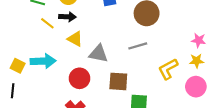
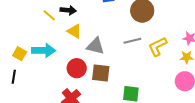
yellow L-shape: (168, 69) -> (158, 46), moved
brown square: (118, 81) -> (101, 73), moved

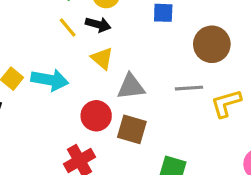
gray triangle: (96, 46) -> (131, 87), turned -30

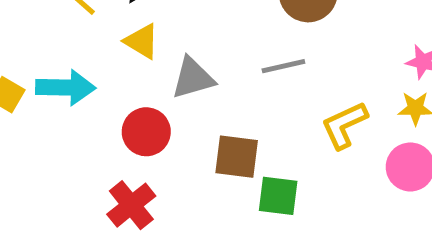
yellow L-shape: (226, 103) -> (344, 125), moved
brown square: (132, 129) -> (237, 157), moved

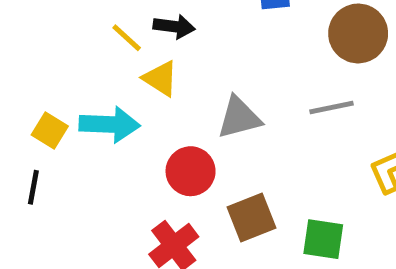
yellow triangle: (142, 41) -> (160, 78), moved
brown square: (237, 157) -> (252, 218), moved, turned -30

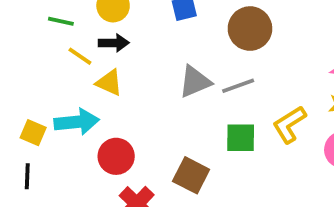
gray triangle: (239, 118) -> (195, 82), moved
red circle: (191, 171) -> (116, 156), moved
brown square: (252, 218) -> (191, 175), turned -33
green square: (323, 239) -> (241, 138), moved

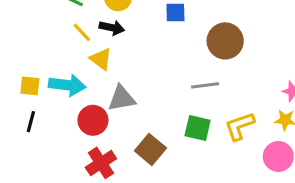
gray triangle: (195, 82) -> (122, 98), moved
yellow square: (33, 133) -> (30, 86), turned -30
black line: (27, 176) -> (31, 122), moved

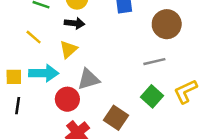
yellow line: (82, 32) -> (34, 37), moved
yellow triangle: (101, 59) -> (68, 49), turned 48
green square: (198, 128) -> (152, 96), turned 35

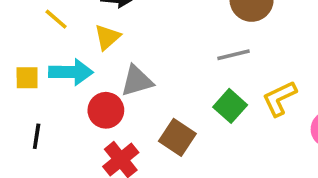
black line: (18, 106) -> (37, 136), moved

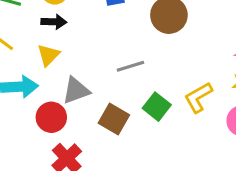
gray line: (234, 55) -> (130, 66), moved
brown square: (177, 137) -> (114, 119), moved

